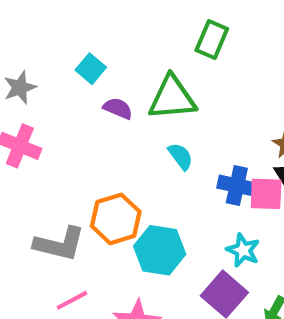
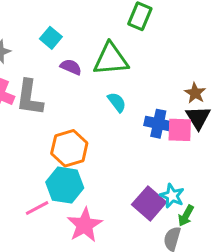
gray L-shape: (59, 244) -> (29, 98), moved, turned 84
cyan hexagon: (160, 250) -> (65, 185), moved
cyan star: (243, 250) -> (172, 196), moved

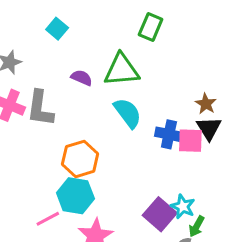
cyan square: (51, 38) -> (57, 29), moved
cyan semicircle: (117, 102) -> (128, 113), size x1.5

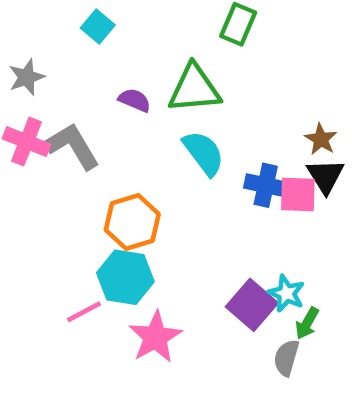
gray L-shape: (40, 108) -> (72, 146), turned 141

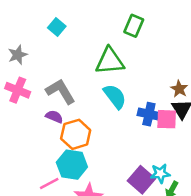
purple semicircle: (135, 100) -> (54, 117), moved
gray L-shape: (72, 146) -> (61, 91), moved
cyan star: (286, 293) -> (160, 173), turned -30

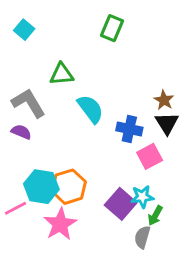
green triangle: (110, 61) -> (62, 74), moved, size x0.7
pink square: (167, 119) -> (150, 156), moved, turned -30
orange hexagon: (76, 134) -> (69, 187), moved

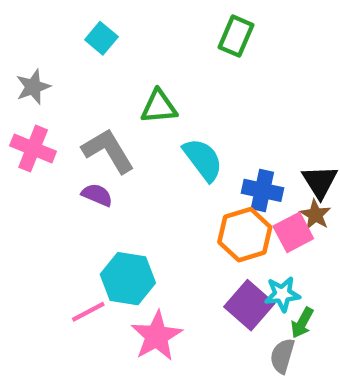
brown star: (164, 100) -> (315, 215), moved
orange hexagon: (69, 187) -> (245, 235), moved

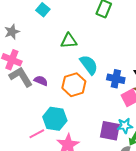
gray L-shape: (108, 151) -> (21, 77), moved
orange hexagon: (245, 235) -> (74, 85), moved
purple square: (249, 305) -> (110, 131), turned -30

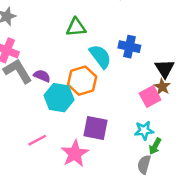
blue cross: (116, 79) -> (129, 47), moved
cyan hexagon: (55, 119) -> (59, 98), moved
purple square: (110, 131) -> (95, 128), moved

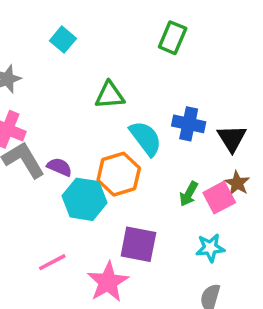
black triangle: (165, 69) -> (232, 138), moved
green arrow: (155, 146) -> (189, 194), moved

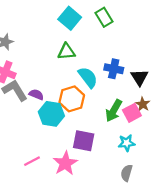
green rectangle: (173, 38) -> (104, 17), turned -54
cyan square: (63, 40) -> (70, 18), moved, size x1.5
green arrow: (189, 194) -> (114, 111), size x1.5
pink line: (52, 262) -> (32, 161), moved

